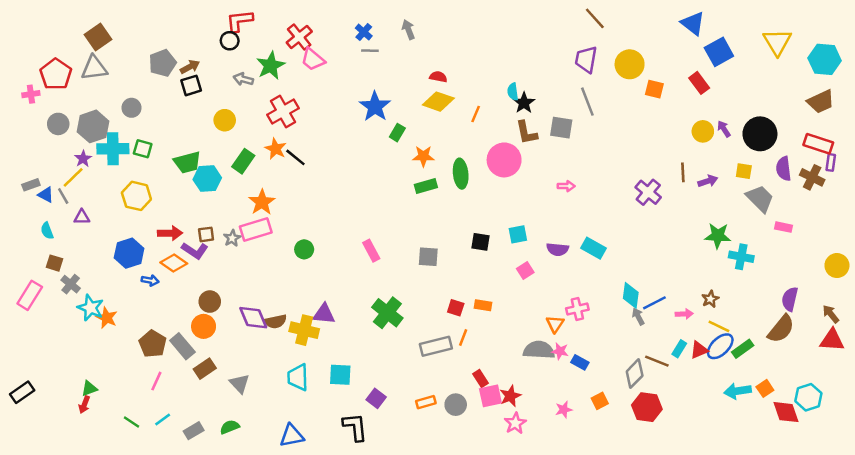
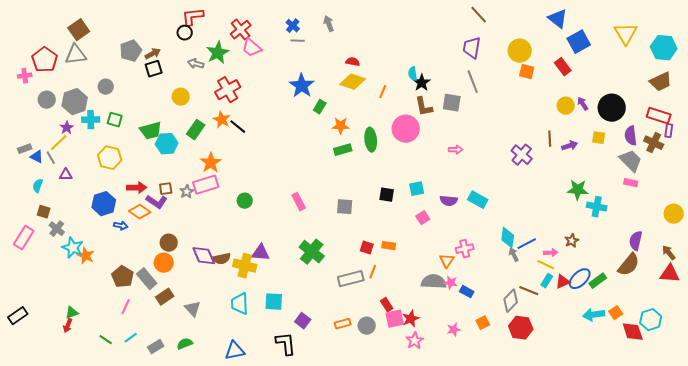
yellow circle: (630, 64) -> (520, 51), moved
cyan cross: (113, 149) -> (91, 120), size x0.7
gray trapezoid: (760, 198) -> (631, 161), moved
cyan semicircle: (47, 231) -> (38, 186), turned 40
yellow line: (719, 326) -> (546, 265), moved

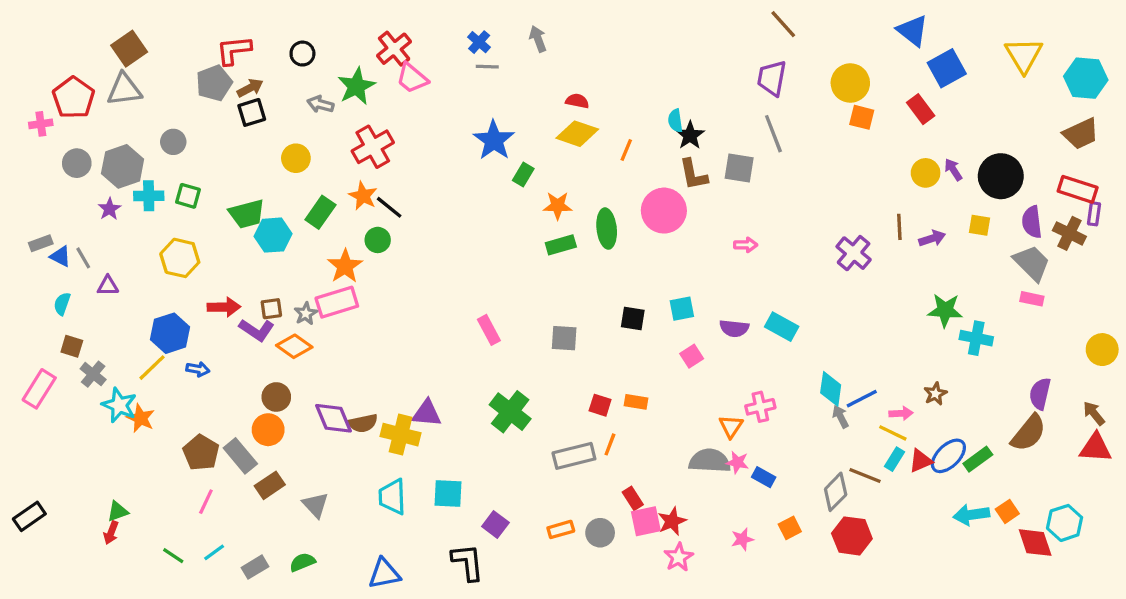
red L-shape: (193, 17) -> (234, 50), moved
yellow line: (59, 143) -> (152, 368), moved
green circle: (245, 201) -> (378, 240), moved
orange diamond: (140, 212) -> (294, 346), moved

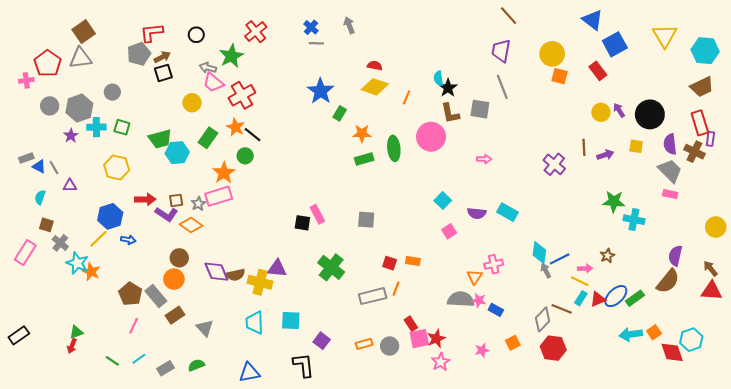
pink trapezoid: (412, 78) -> (213, 83), moved
red rectangle: (1078, 189) -> (700, 123), turned 55
cyan square: (682, 309) -> (443, 200), turned -35
black square: (633, 318) -> (302, 223), moved

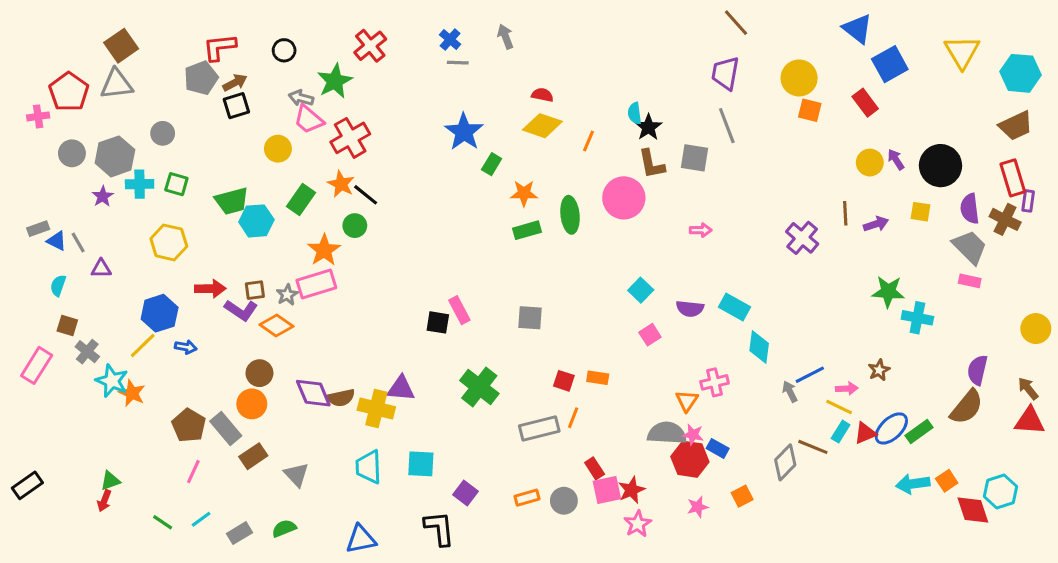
cyan diamond: (539, 253) -> (759, 347), moved
red hexagon: (553, 348) -> (690, 459), moved

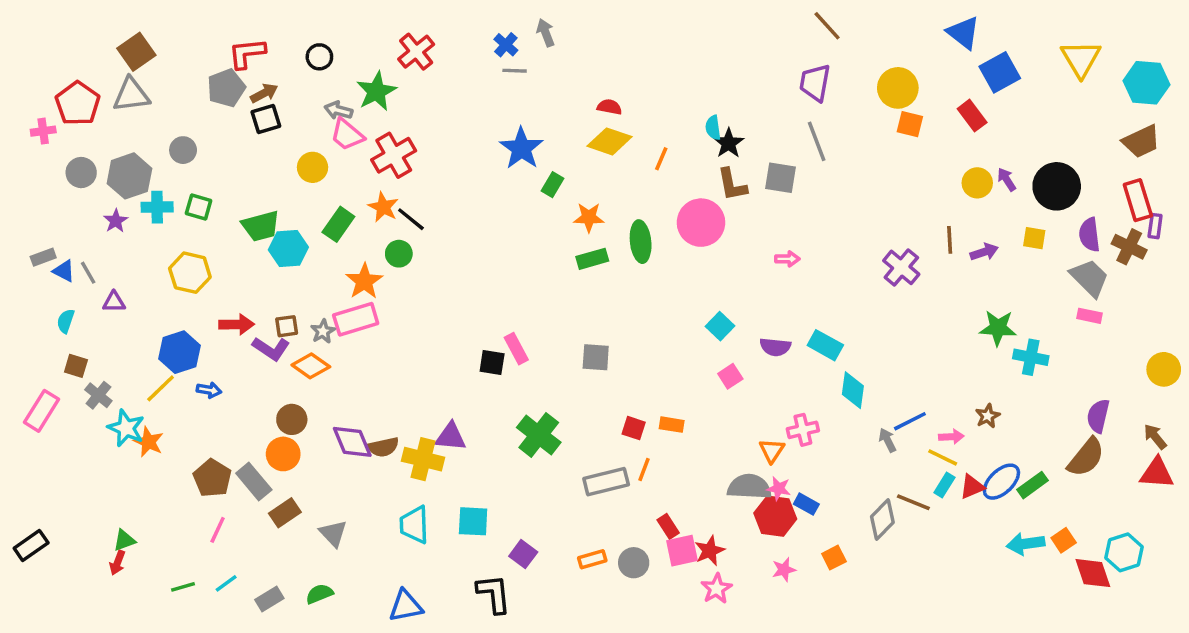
gray arrow: (505, 36) -> (546, 33), moved
green line: (163, 522) -> (183, 587), turned -50

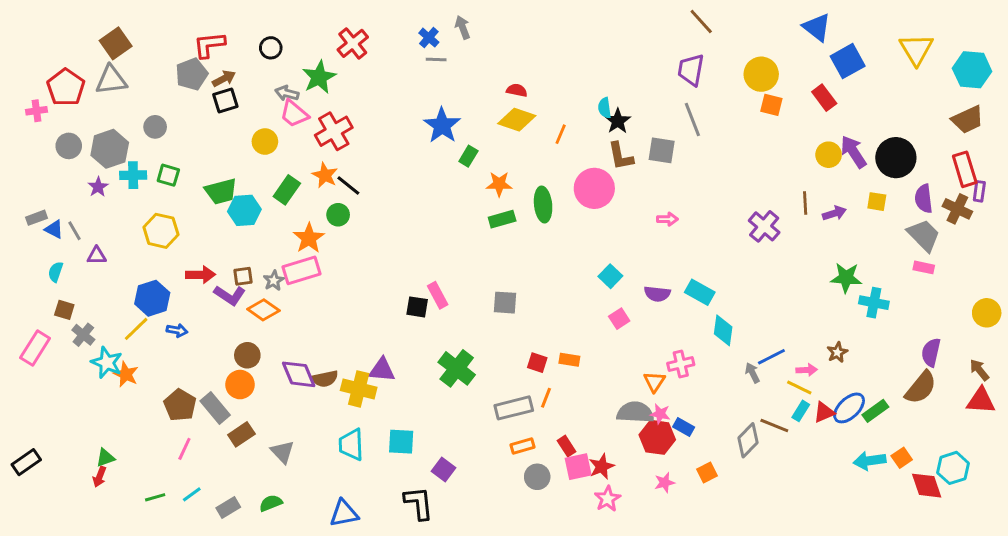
purple arrow: (1007, 179) -> (853, 152), size x1.6
orange rectangle: (592, 559) -> (523, 446), moved

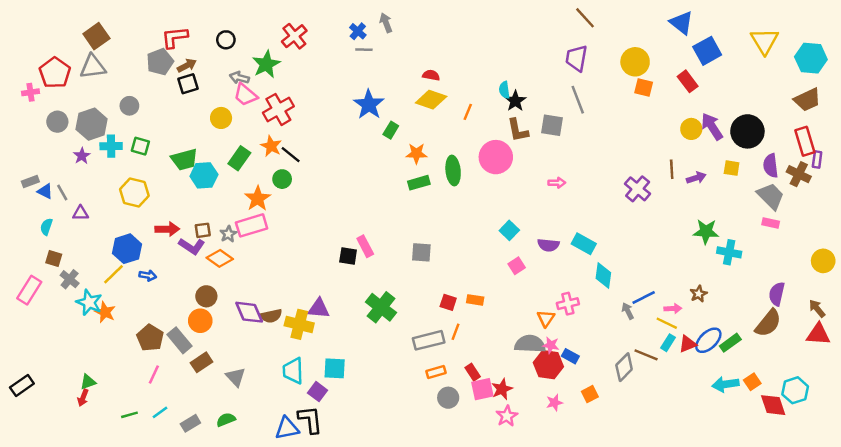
purple square: (444, 469) -> (318, 392), moved
black L-shape: (419, 503) -> (310, 420), moved

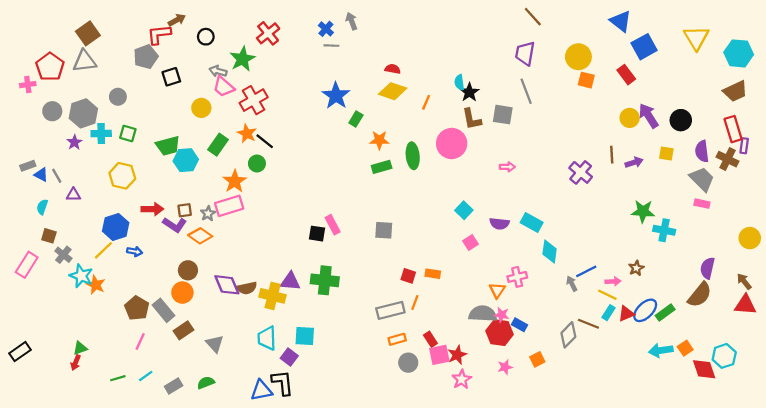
brown arrow: (187, 65) -> (177, 20), moved
black circle: (747, 131) -> (681, 120), size x0.7
green cross: (381, 307) -> (325, 280), moved, turned -32

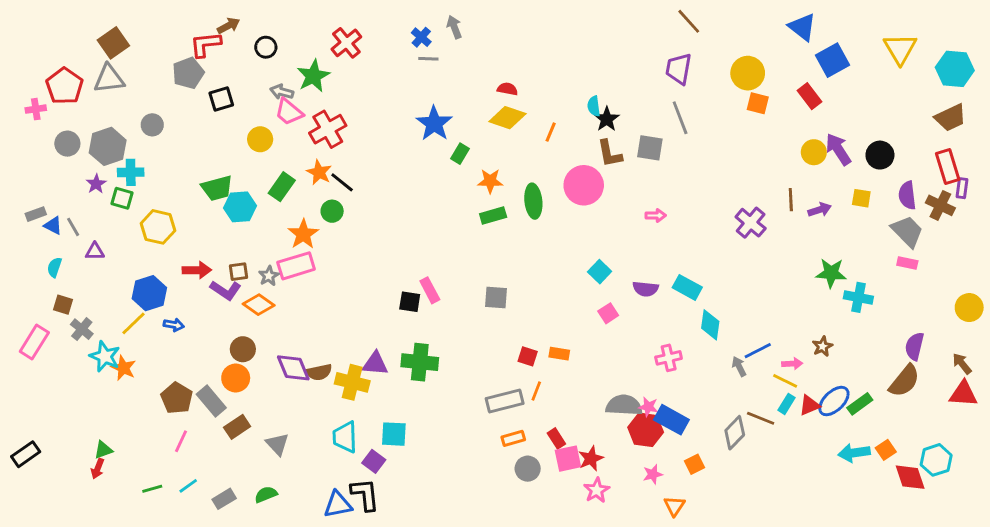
green square: (128, 133) -> (122, 198), moved
orange triangle: (497, 290) -> (674, 506), moved
blue rectangle: (519, 325) -> (671, 420), size x1.6

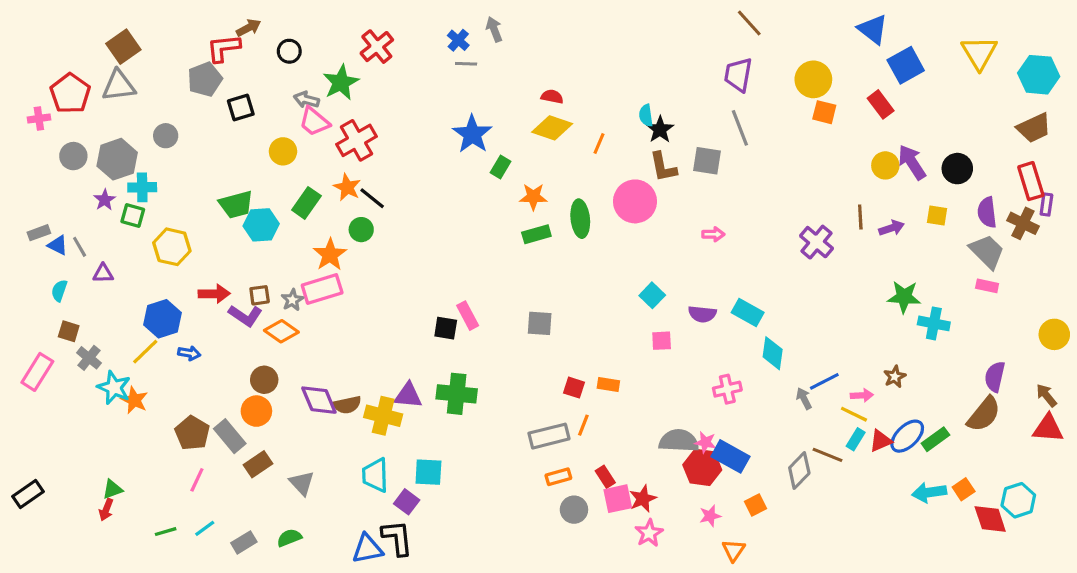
pink square: (608, 313) -> (662, 341), turned 30

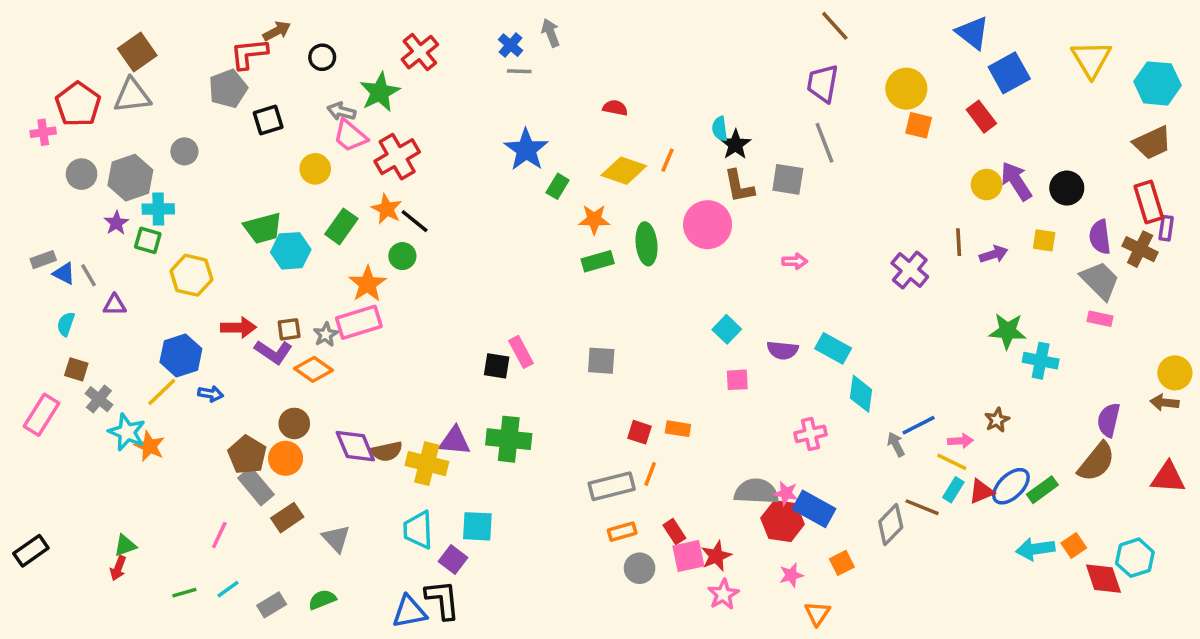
yellow diamond: (552, 128) -> (624, 171), moved
brown arrow: (1046, 395) -> (1164, 403), moved, turned -45
brown pentagon: (192, 433) -> (247, 455), moved

